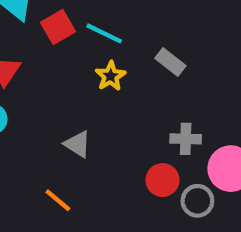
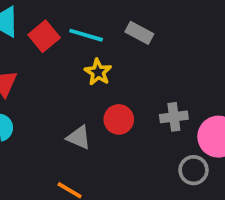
gray rectangle: (170, 62) -> (139, 33), moved
red circle: (162, 180) -> (119, 119), moved

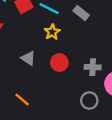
gray triangle: (79, 137) -> (28, 58), moved
gray circle: (194, 170) -> (89, 101), moved

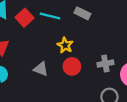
yellow star: (52, 32) -> (65, 45), moved

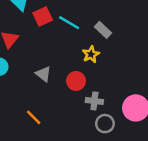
yellow star: (65, 45) -> (91, 54), moved
gray cross: (105, 64) -> (94, 101), moved

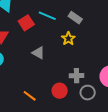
red square: (43, 17) -> (26, 23), moved
gray triangle: (43, 74) -> (38, 53), moved
red circle: (76, 81) -> (60, 91), moved

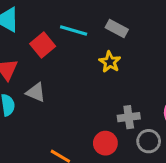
gray triangle: (38, 53) -> (36, 92), moved

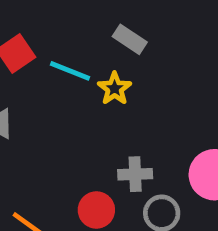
cyan line: (74, 31) -> (70, 71), moved

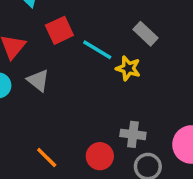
yellow star: (115, 89) -> (128, 68), turned -30

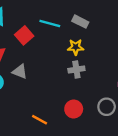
cyan line: (97, 50) -> (50, 23), moved
gray cross: (133, 134) -> (76, 69), moved

